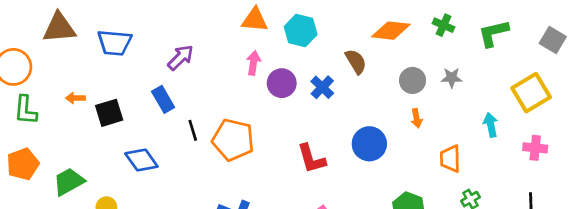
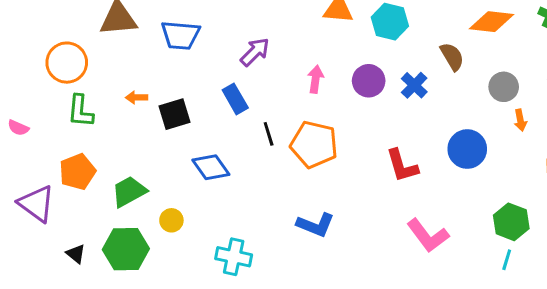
pink arrow: (253, 63) -> (316, 79), moved
gray circle: (413, 80) -> (504, 87), moved

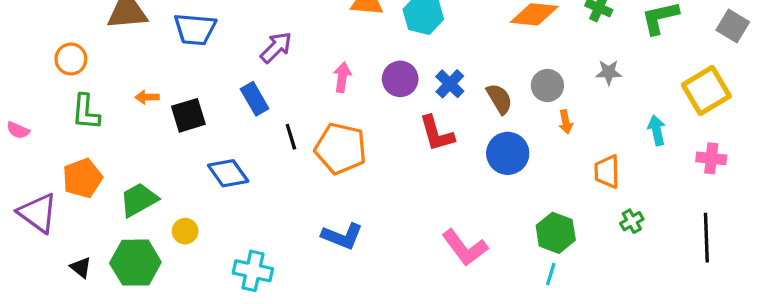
brown semicircle: (452, 56) -> (499, 99), moved
orange circle: (67, 63) -> (71, 59), size x0.7
red L-shape: (402, 166) -> (437, 134), moved

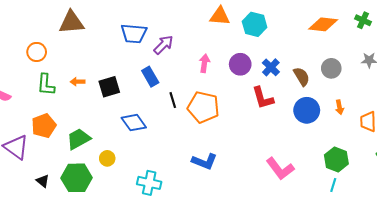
blue trapezoid: (195, 29) -> (134, 34), moved
orange arrow: (147, 97) -> (78, 82), moved
orange arrow: (566, 122) -> (339, 107), moved

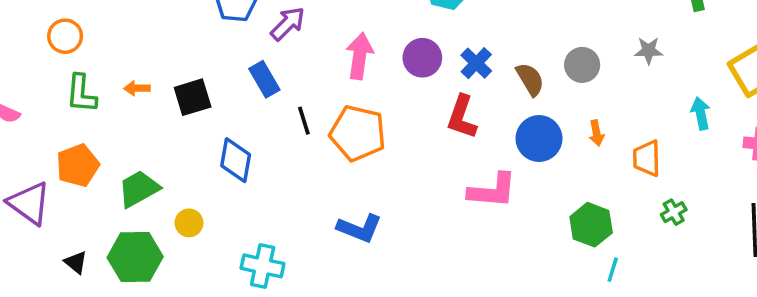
pink arrow: (204, 63) -> (360, 56), size x1.4
red L-shape: (263, 98) -> (462, 117), turned 35
blue diamond: (134, 123) -> (236, 160), turned 45
pink L-shape: (280, 169) -> (492, 191), moved, turned -48
cyan line: (333, 185) -> (613, 270), moved

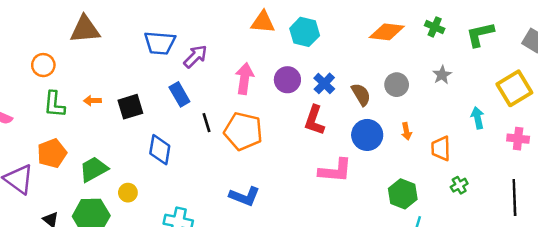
gray star: (649, 51) -> (442, 75), turned -30

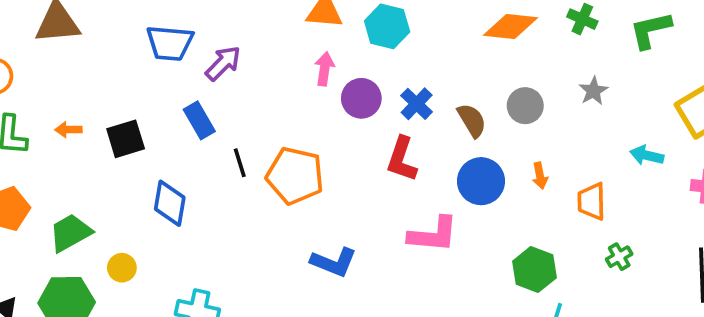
pink arrow: (244, 79) -> (324, 69), moved, size x0.7
cyan arrow: (478, 118) -> (647, 155), turned -65
blue L-shape: (244, 196) -> (334, 262), moved

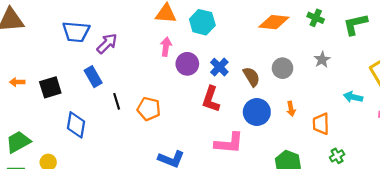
orange pentagon: (295, 176) -> (149, 109), size x0.7

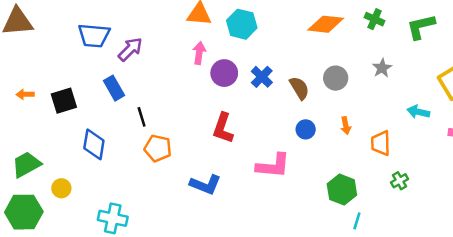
red L-shape: (211, 99) -> (223, 128), moved
orange pentagon: (149, 109) -> (158, 148), moved
blue circle: (257, 112) -> (306, 129), size x0.6

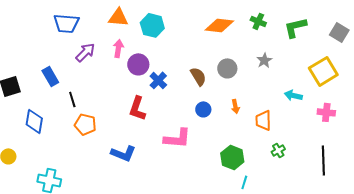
blue trapezoid: (94, 35) -> (66, 23), moved
purple arrow: (130, 49) -> (85, 52), moved
blue cross: (262, 77) -> (158, 80), moved

